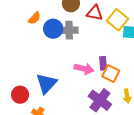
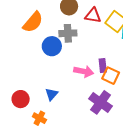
orange semicircle: (34, 18) -> (33, 22), size x1.6
blue circle: (53, 29) -> (52, 46), moved
blue triangle: (46, 84) -> (52, 94), moved, size x0.6

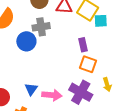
purple rectangle: (103, 65) -> (83, 45), moved
pink arrow: (84, 71) -> (52, 95), moved

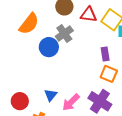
gray cross: (41, 27) -> (64, 34), turned -30
pink arrow: (52, 95) -> (71, 102), turned 126

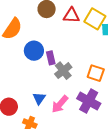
gray cross: (64, 34) -> (63, 71), moved
purple rectangle: (105, 54) -> (51, 58), moved

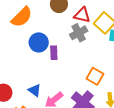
gray cross: (63, 71) -> (79, 33), moved
blue triangle: (39, 98) -> (35, 90), turned -40

